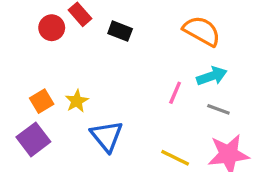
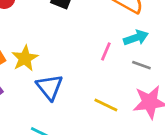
yellow star: (77, 101) -> (25, 58), size x1.4

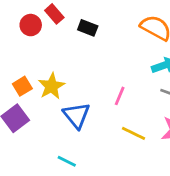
pink line: (106, 51) -> (120, 96), moved

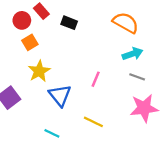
orange square: (22, 86) -> (30, 42), moved
yellow line: (134, 133) -> (93, 122), moved

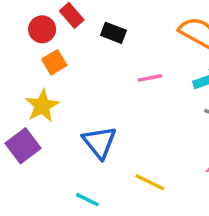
yellow star: (39, 71) -> (42, 106), moved
pink line: (96, 79) -> (150, 78), moved, turned 56

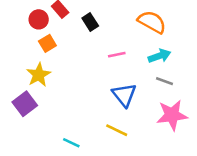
black rectangle: (113, 33) -> (90, 22), turned 36
blue triangle: (99, 142) -> (124, 95), moved

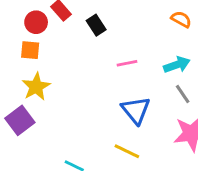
orange semicircle: (152, 22) -> (181, 19), moved, size x0.6
orange square: (47, 43) -> (30, 50), moved, turned 36
gray line: (164, 81) -> (183, 94), turned 36

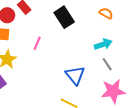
black rectangle: (96, 25) -> (64, 17), moved, size x1.5
pink line: (127, 63) -> (37, 43), moved, turned -56

